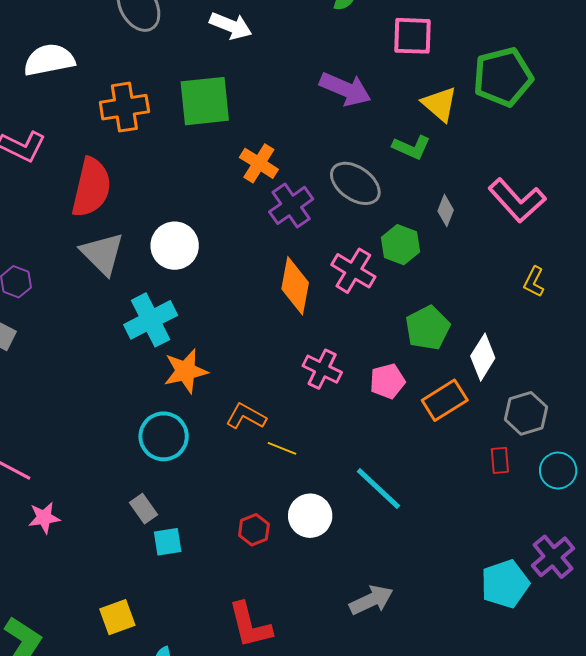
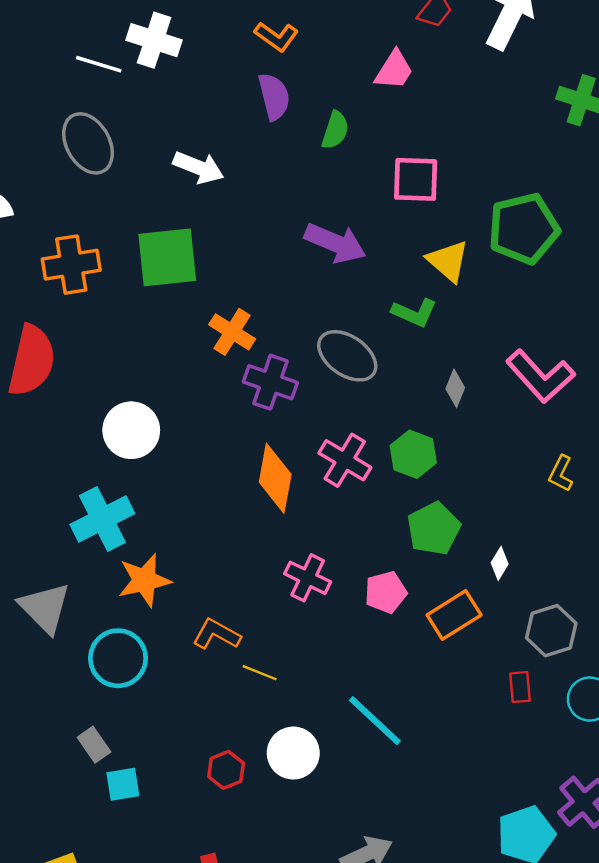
purple cross: (291, 205) -> (270, 382), turned -36
green hexagon: (400, 245) -> (413, 454), moved
gray triangle: (102, 254) -> (45, 608), moved
white diamond: (483, 357) -> (500, 563), size x0.6

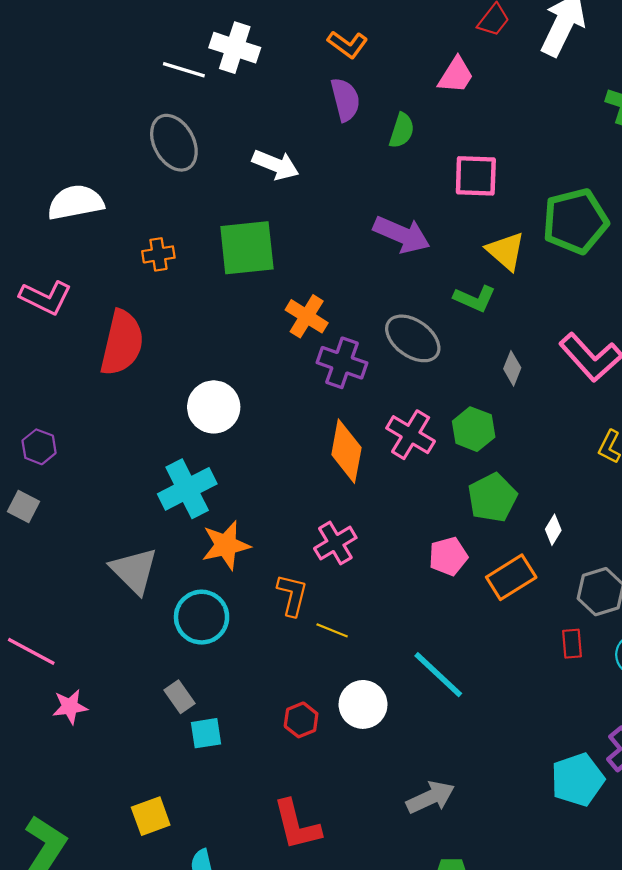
orange cross: (71, 265) -> (158, 254), size x0.6
pink cross: (308, 578) -> (335, 543), moved, turned 33
orange L-shape: (216, 634) -> (292, 595), turned 75

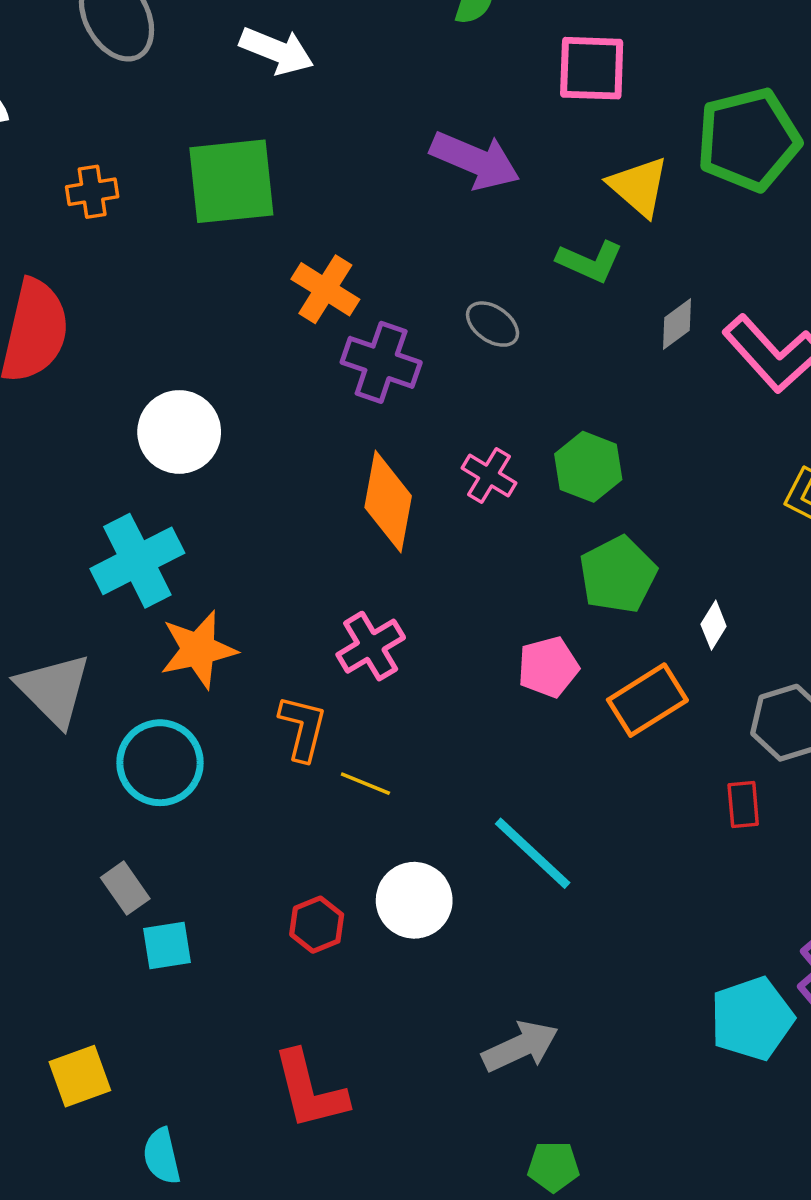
gray ellipse: (413, 338) -> (493, 324), size x0.6
gray diamond: (512, 368) -> (677, 324), moved, turned 32
pink cross: (411, 435) -> (489, 475), size x0.7

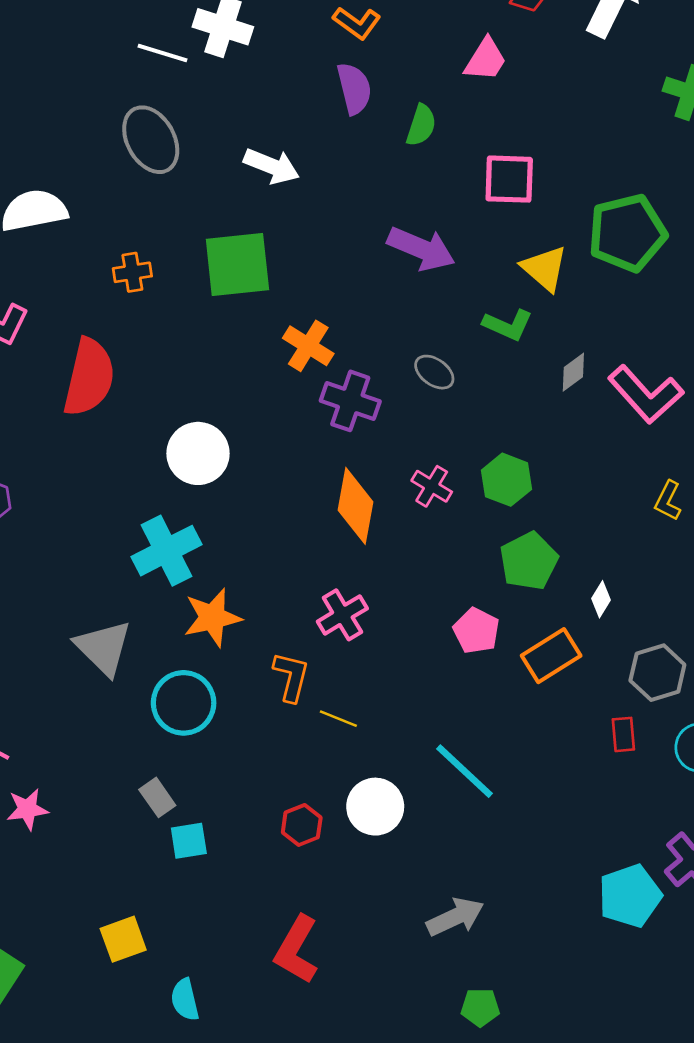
pink pentagon: (548, 667) -> (476, 631), turned -30
red L-shape: (310, 1090) -> (296, 950), turned 44

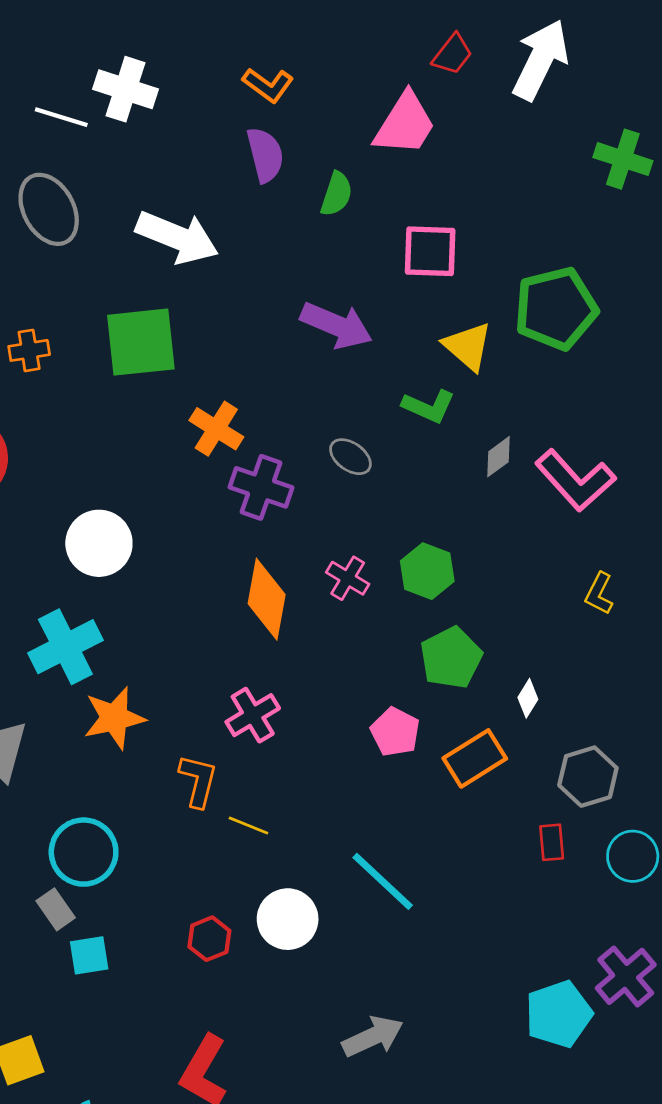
pink trapezoid: (486, 60) -> (405, 124), size x1.4
white arrow: (272, 166) -> (177, 237), size x1.4
cyan circle: (184, 703) -> (84, 852), moved

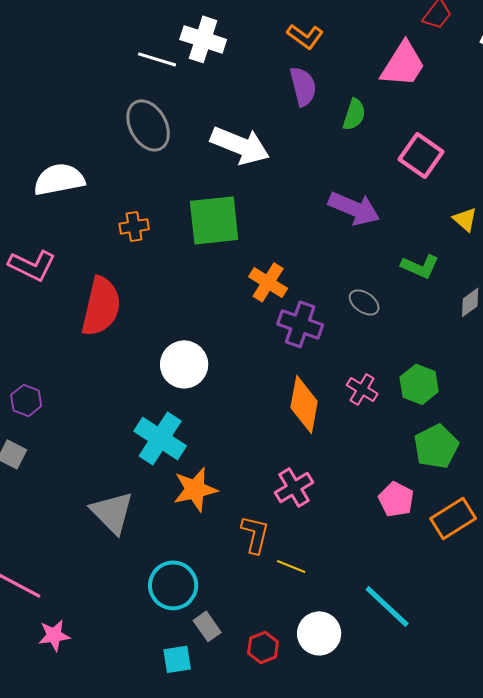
pink square: (430, 251) -> (421, 155), turned 33
yellow triangle: (468, 346) -> (465, 219), moved, size x0.7
cyan cross: (65, 647) -> (160, 438), turned -30
gray rectangle: (56, 909) -> (207, 626), moved

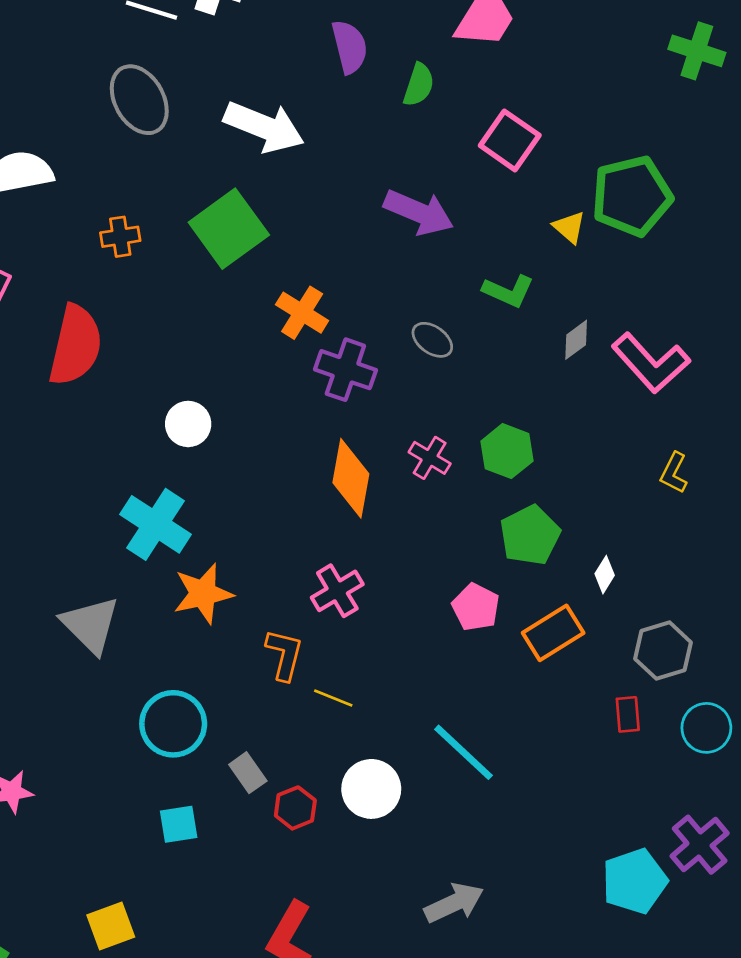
green square: (214, 220) -> (229, 229), turned -30
white circle: (184, 364) -> (188, 424), size x0.7
gray rectangle: (207, 626) -> (248, 773), moved

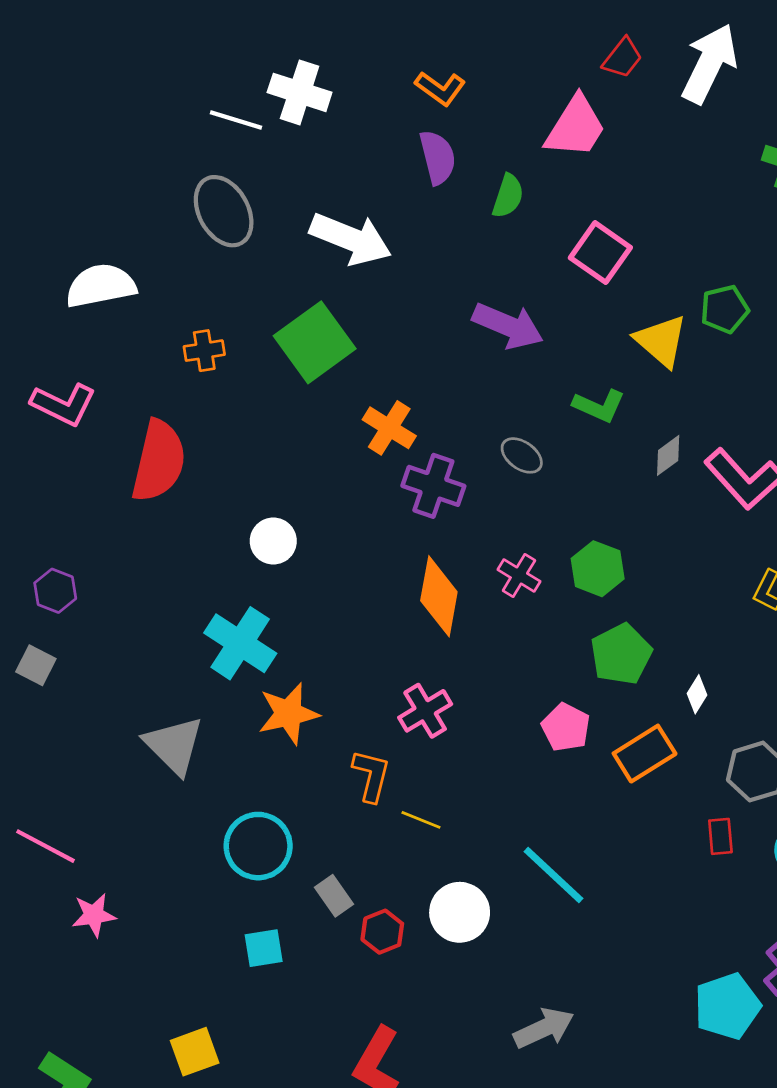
green pentagon: (632, 196) -> (725, 309), size x0.6
yellow triangle: (569, 227) -> (661, 341), size x1.6

